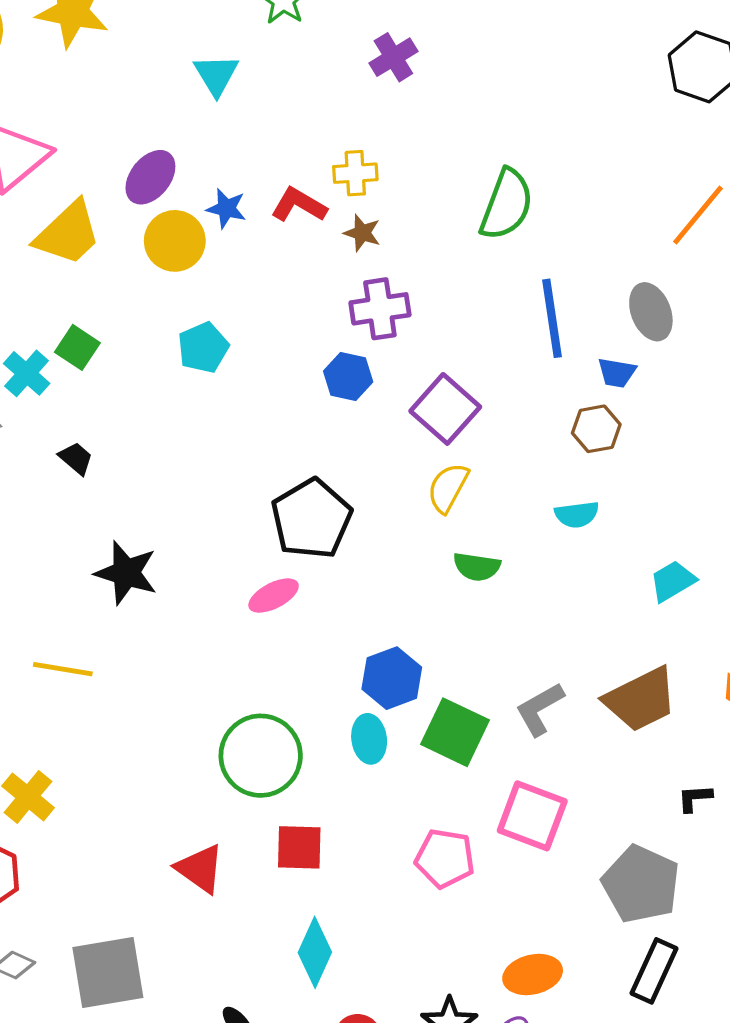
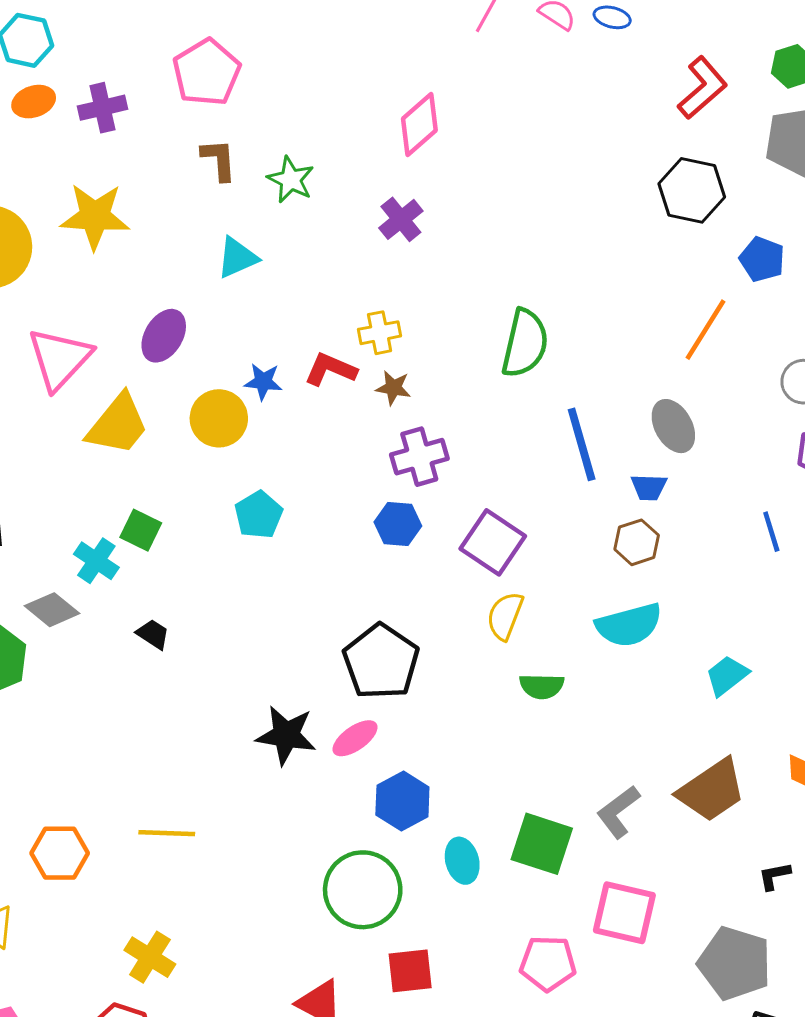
cyan triangle: (216, 75) -> (237, 258), turned 45
purple ellipse: (150, 177) -> (164, 336), moved
cyan semicircle: (577, 514) -> (629, 625), size x1.6
black star: (126, 573) -> (286, 735), moved
blue hexagon: (392, 678) -> (402, 801), moved

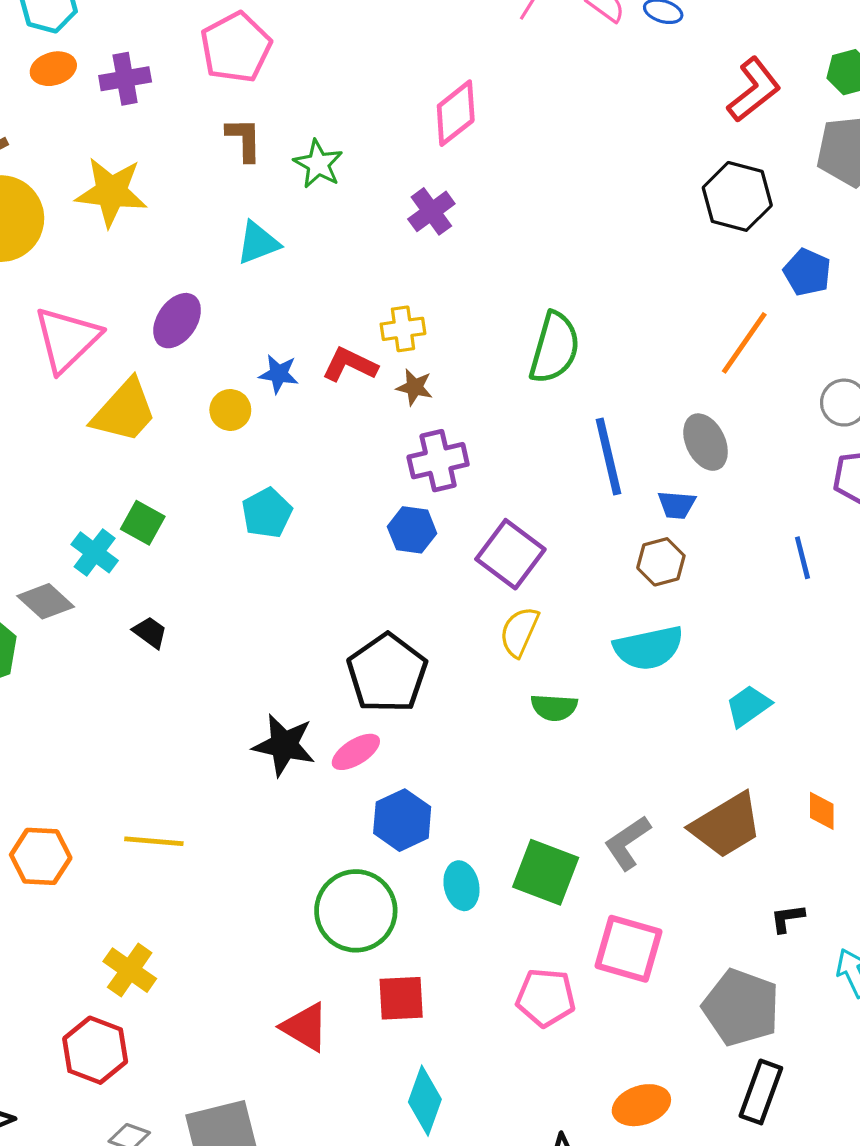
yellow circle: (219, 418) -> (230, 410), size x0.7

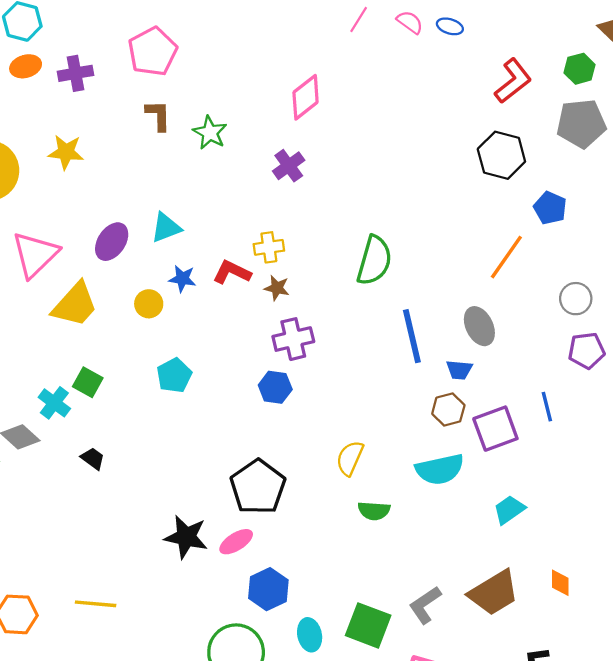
yellow star: (111, 192) -> (66, 152), size x0.7
cyan triangle: (258, 243) -> (166, 228), moved
purple square: (510, 554) -> (495, 429), moved, turned 33

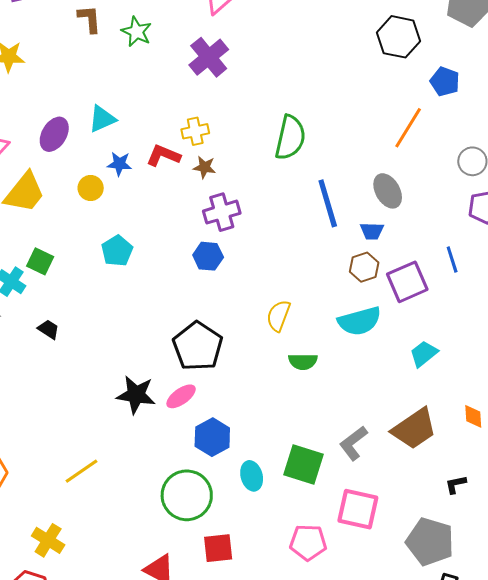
purple cross: (289, 166) -> (209, 57), size x1.4
yellow line: (96, 604) -> (82, 471), moved, turned -36

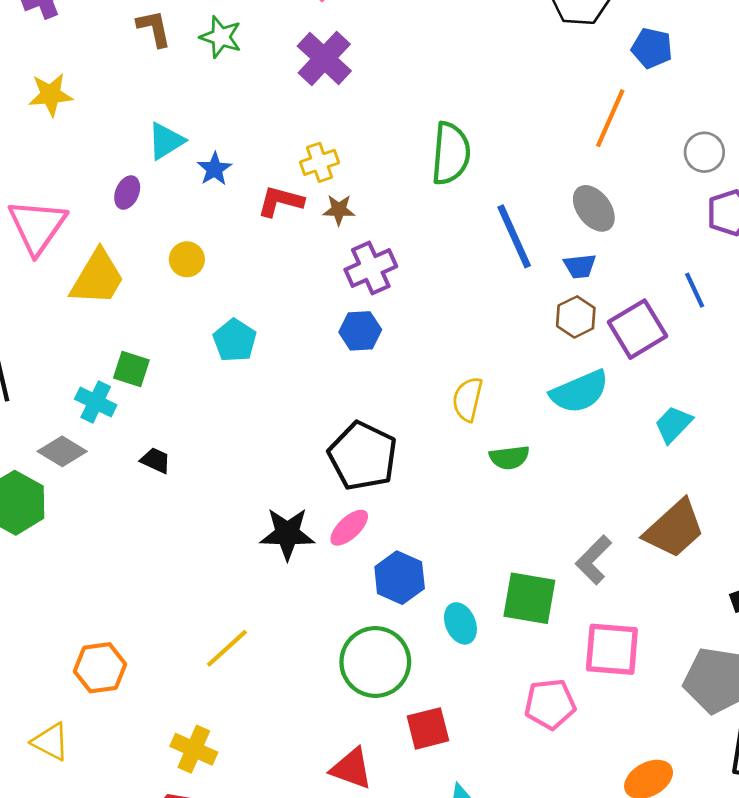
cyan triangle: (102, 119) -> (166, 141), moved
purple ellipse: (54, 134) -> (127, 193), size x0.7
blue star: (119, 164) -> (214, 169), moved, turned -30

